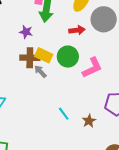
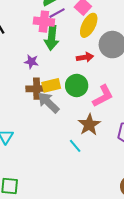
yellow rectangle: (44, 55) -> (51, 85), turned -36
gray arrow: (40, 71) -> (48, 103), size x1.6
brown star: (89, 121) -> (89, 125), moved, size x1.5

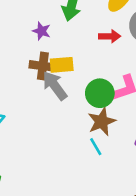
green circle: (77, 85) -> (100, 93), moved
cyan line: (75, 146) -> (96, 147), moved

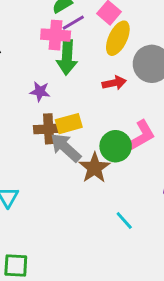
brown star: (102, 122) -> (94, 168), moved
cyan line: (96, 147) -> (124, 220), moved

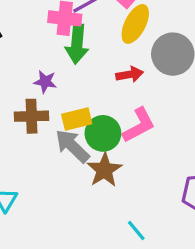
brown cross: (49, 129) -> (31, 116), moved
pink L-shape: (141, 136) -> (139, 125), moved
green circle: (116, 146) -> (103, 133), moved

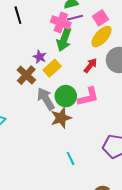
red arrow: (130, 74) -> (90, 65), turned -56
brown cross: (31, 116) -> (26, 75), turned 30
yellow rectangle: (77, 119) -> (52, 68), moved, turned -42

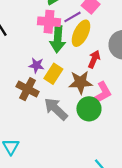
purple line: (75, 18) -> (72, 17), moved
yellow ellipse: (101, 37) -> (81, 33), moved
green circle: (66, 96) -> (89, 109), moved
brown star: (61, 118) -> (80, 82), moved, turned 30

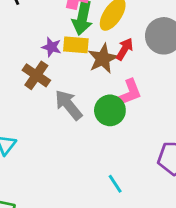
yellow rectangle: (53, 74) -> (76, 45), moved, turned 54
brown star: (80, 82) -> (103, 59), moved, turned -30

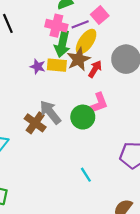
brown star: (103, 59) -> (79, 59), moved
brown cross: (36, 75) -> (35, 123), moved

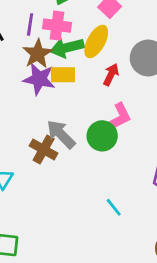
purple line: (80, 24) -> (30, 24), moved, turned -54
green arrow: (62, 44) -> (67, 48), turned 70
brown star: (79, 59) -> (38, 54), moved
purple star: (38, 67) -> (39, 79), size x1.6

